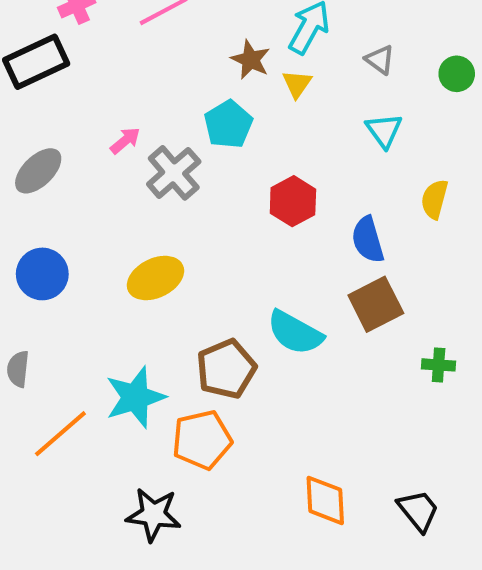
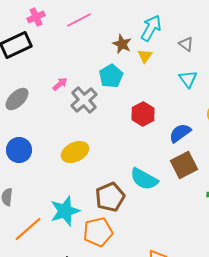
blue semicircle: (368, 240) -> (180, 133), turned 70

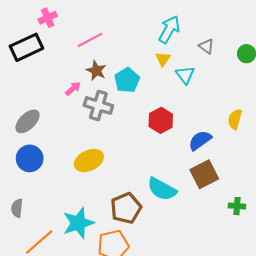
pink line: (79, 20) -> (90, 40), moved
brown star: (122, 44) -> (96, 71), moved
cyan triangle: (188, 79) -> (185, 75), moved
gray ellipse: (17, 99) -> (28, 121), moved
gray cross: (84, 100) -> (98, 106), turned -32

